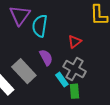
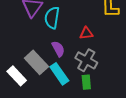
red triangle: (75, 42) -> (86, 33), turned 32
cyan rectangle: (62, 80) -> (59, 74), moved, size x1.5

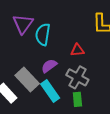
purple semicircle: (58, 49) -> (49, 66), turned -98

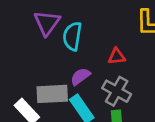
gray rectangle: (27, 80) -> (52, 94), turned -50

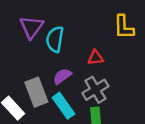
gray cross: (117, 91) -> (95, 90), turned 30
gray rectangle: (52, 94) -> (36, 92), turned 72

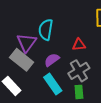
purple triangle: (32, 27) -> (27, 43), moved
gray rectangle: (36, 92) -> (22, 60), moved, turned -30

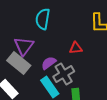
cyan semicircle: (46, 30) -> (43, 19), moved
gray cross: (79, 71) -> (64, 74), moved

